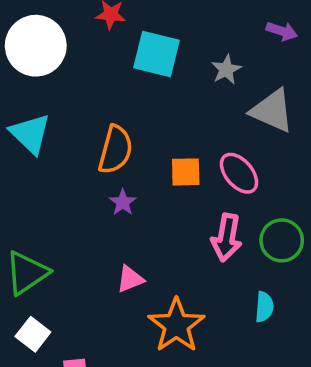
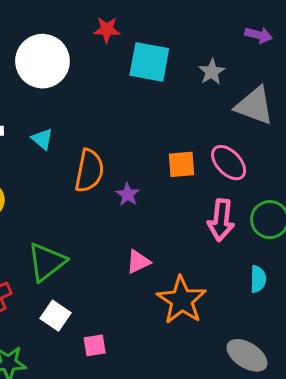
cyan triangle: (30, 134) -> (42, 139), size x0.6
orange semicircle: (115, 150) -> (89, 171), moved

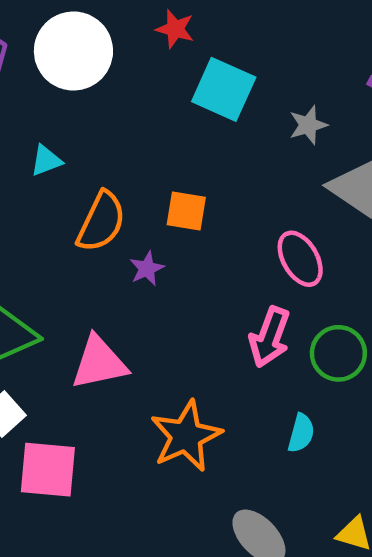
cyan triangle: (42, 139) -> (46, 161), turned 45
orange square: (182, 164) -> (186, 211), moved
pink triangle: (138, 262) -> (99, 363), moved, size x1.6
pink square: (95, 345) -> (48, 470), size x1.8

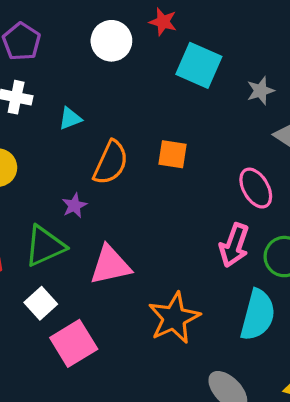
white circle: (73, 51) -> (111, 41), moved, size x0.7
purple star: (147, 269) -> (74, 206), moved
cyan semicircle: (301, 433) -> (258, 315), size x1.8
pink square: (48, 470) -> (74, 343), turned -36

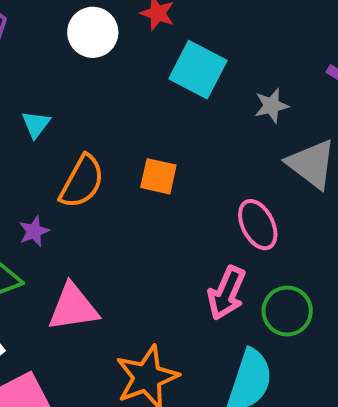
cyan triangle: (70, 119) -> (36, 124), turned -35

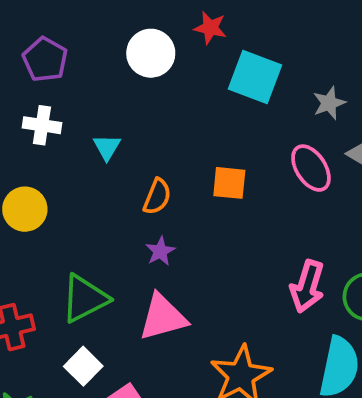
orange semicircle: (82, 182) -> (157, 197), size x0.7
pink ellipse: (258, 225) -> (311, 168), moved
purple star: (34, 231) -> (160, 251), moved

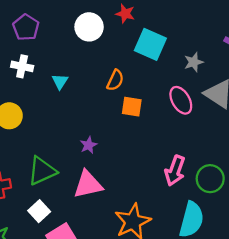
orange semicircle: (157, 197) -> (115, 80), moved

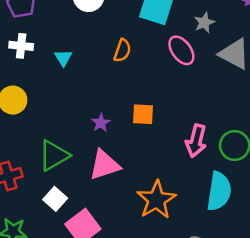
pink ellipse: (181, 100) -> (181, 50), moved
orange square: (132, 107) -> (143, 114), moved

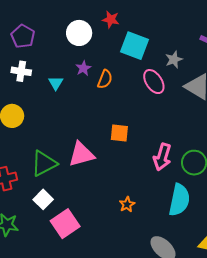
purple star: (101, 123) -> (83, 68), moved
pink triangle: (104, 165) -> (81, 154), moved
orange star: (156, 200) -> (127, 204), size x0.5

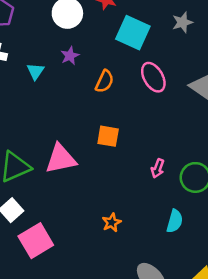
gray star: (174, 59) -> (182, 22), moved
orange semicircle: (105, 79) -> (104, 81), moved
pink arrow: (162, 157) -> (158, 168), size x0.6
cyan semicircle: (179, 200) -> (175, 221), size x0.6

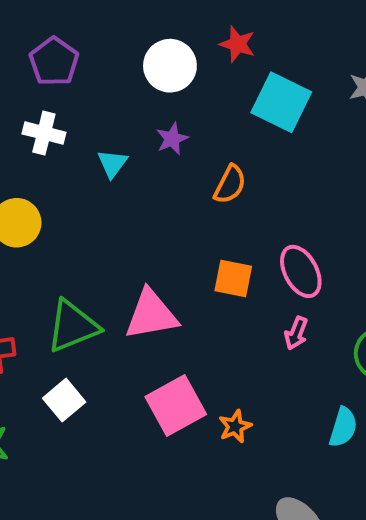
pink ellipse: (153, 77) -> (301, 271), moved
pink arrow: (158, 168) -> (296, 333), moved
pink square: (36, 241) -> (176, 405), moved

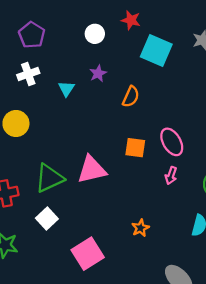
white circle: (170, 66) -> (95, 34), size x0.7
white cross: (44, 133) -> (28, 74), turned -30
pink square: (176, 405) -> (88, 254), moved

